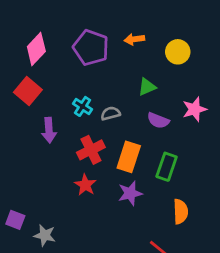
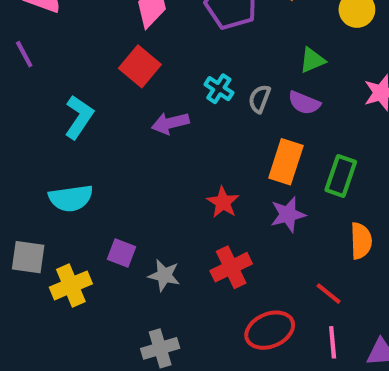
gray semicircle: (111, 113) -> (260, 99), turned -54
purple semicircle: (158, 120) -> (304, 103), moved
purple arrow: (49, 130) -> (170, 123), turned 80
red cross: (91, 150) -> (231, 267), moved

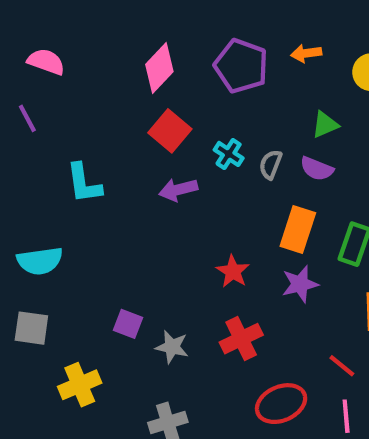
red square: (140, 66) -> (170, 131), moved
cyan L-shape: (79, 117) -> (84, 183), turned 138
cyan semicircle: (71, 198) -> (40, 261), moved
yellow cross: (71, 285) -> (80, 385), moved

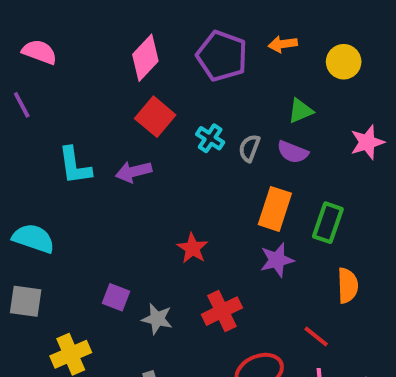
purple arrow: (178, 190) -> (134, 172), moved
cyan semicircle: (40, 261) -> (33, 238), turned -153
red star: (233, 271) -> (192, 248), moved

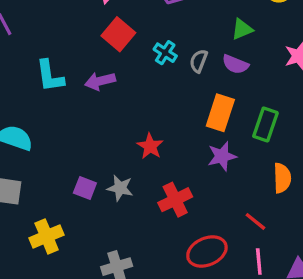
gray star: (157, 319) -> (120, 188), moved

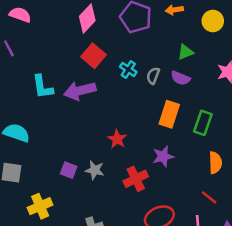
purple arrow: (100, 81) -> (80, 91), size x1.4
purple star: (222, 156) -> (163, 156), moved
red line: (255, 221) -> (209, 197), moved

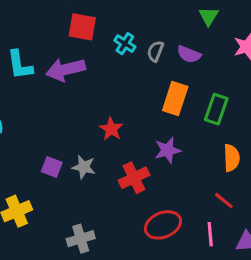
green triangle: (185, 52) -> (209, 16), moved, turned -35
red square: (93, 56) -> (82, 27), turned -30

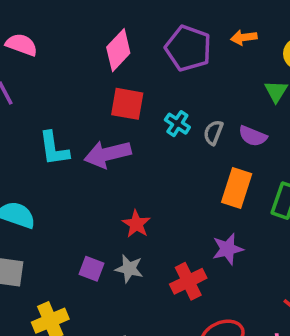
red star: (111, 129) -> (136, 224), moved

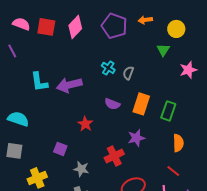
red square: (127, 104) -> (46, 27), moved
purple semicircle: (253, 136) -> (112, 104), moved
gray star: (129, 269) -> (81, 169), moved

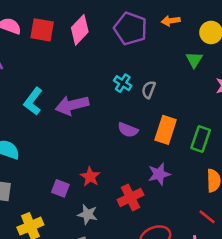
cyan L-shape: (39, 82) -> (33, 101), turned 45
red star: (85, 124) -> (90, 177), moved

